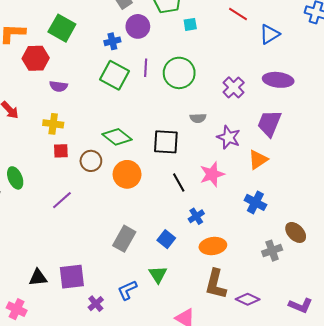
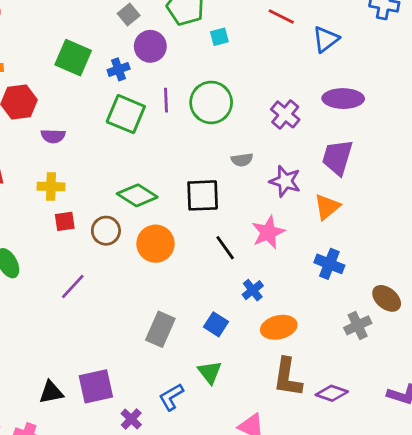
green square: (62, 28) -> (73, 58), moved

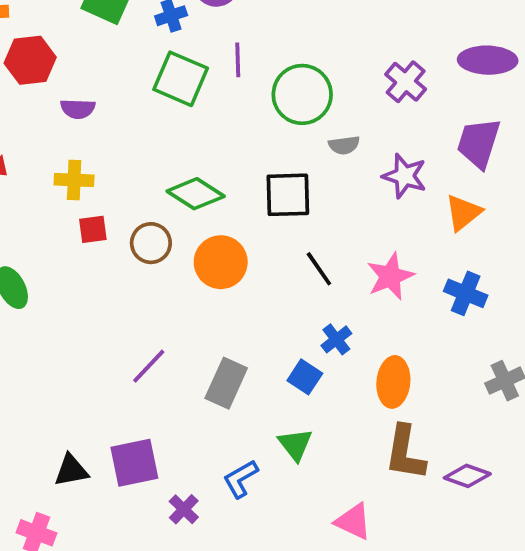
green circle: (211, 102) -> (302, 94), moved
pink star: (268, 232) -> (390, 276), moved
purple line: (73, 286) -> (149, 366), moved
blue cross: (253, 290) -> (336, 339), moved
orange ellipse: (279, 327) -> (393, 382), turned -72

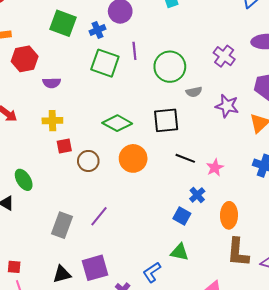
brown circle: (151, 243) -> (88, 161), moved
black line: (319, 269) -> (185, 158), turned -30
pink star: (390, 276) -> (215, 168), moved, size x0.7
gray rectangle: (226, 383) -> (62, 225), moved
green triangle: (295, 444) -> (179, 252), turned -36

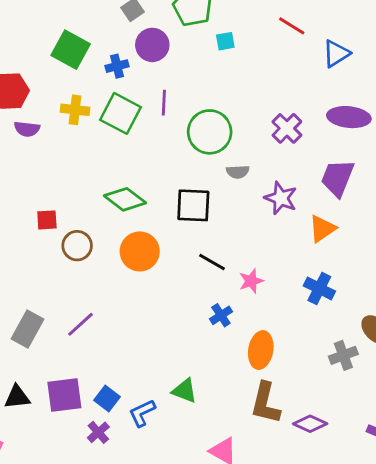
purple semicircle: (52, 83) -> (27, 129), moved
yellow cross: (52, 121) -> (75, 110), moved
blue square: (182, 216) -> (107, 398), moved

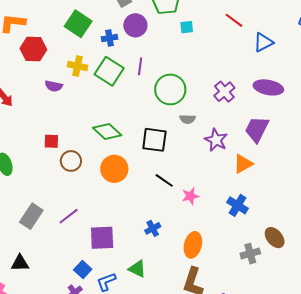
purple semicircle: (27, 129) -> (54, 86), moved
blue cross: (221, 315) -> (153, 228), moved
purple square: (64, 395) -> (102, 238), moved

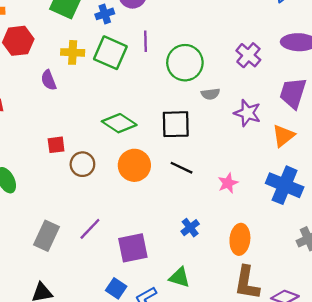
purple semicircle: (54, 86) -> (49, 80), turned 66
black line: (164, 180) -> (182, 168), moved
blue cross: (238, 205) -> (285, 185), size x1.4

